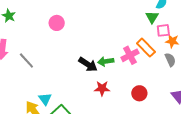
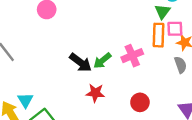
orange rectangle: (146, 48) -> (158, 35), moved, turned 42
green arrow: (106, 61) -> (102, 61), turned -35

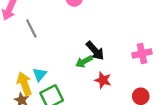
green arrow: (102, 61) -> (84, 62), moved

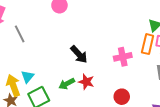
green arrow: (84, 62) -> (67, 84), moved

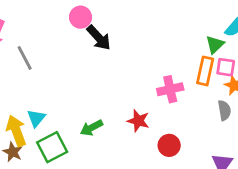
black arrow: (79, 54) -> (99, 38), moved
red star: (86, 82) -> (138, 121), moved

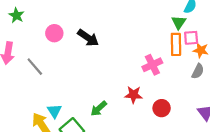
pink circle: (81, 17) -> (54, 33), moved
gray semicircle: (224, 110) -> (198, 71), turned 49

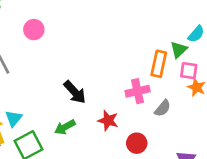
black arrow: (88, 38) -> (75, 92), moved
orange rectangle: (176, 44) -> (159, 64), moved
gray semicircle: (198, 71) -> (163, 108), moved

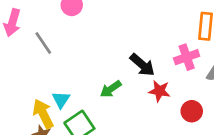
black arrow: (75, 92) -> (142, 65), moved
green arrow: (65, 127) -> (111, 89), moved

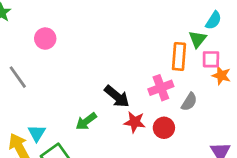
red circle: (192, 111) -> (164, 128), moved

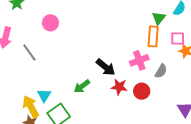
green triangle: (198, 39) -> (159, 18), moved

